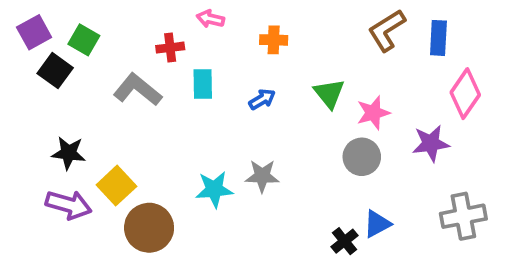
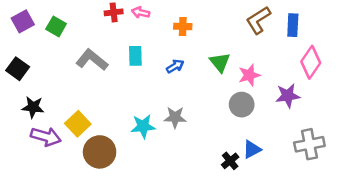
red cross: (170, 48) -> (114, 12), moved
black square: (55, 71) -> (18, 69), moved
black star: (69, 153) -> (33, 107), moved

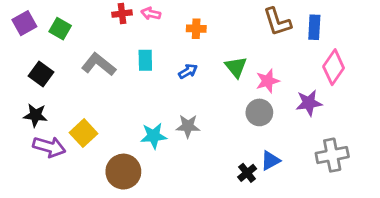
brown L-shape: (258, 20) -> (277, 22), turned -76
black square: (18, 69) -> (41, 74), moved
brown circle: (100, 152) -> (123, 172), moved

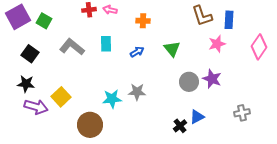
purple square: (24, 23) -> (18, 17), size x1.4
pink diamond: (334, 67) -> (259, 47), moved
pink star: (268, 81) -> (217, 44), moved
purple star: (309, 103) -> (212, 79), moved, turned 30
gray cross: (332, 155) -> (242, 113), size x0.7

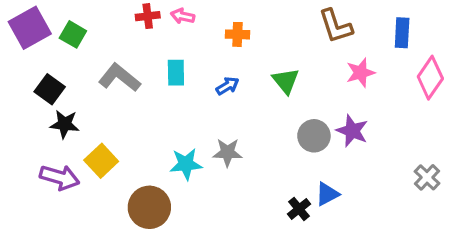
blue rectangle: (229, 20) -> (402, 33), moved
black star: (26, 84) -> (65, 124), moved
gray cross: (242, 113) -> (427, 177), moved, turned -35

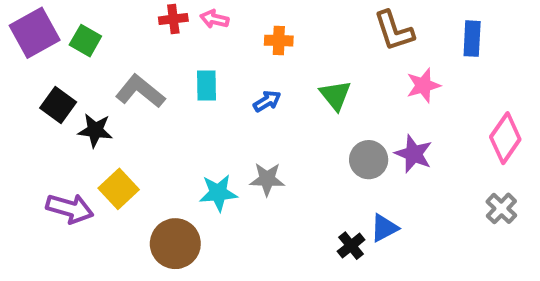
pink diamond: (430, 78) -> (505, 138), moved
black star: (65, 124) -> (95, 130), moved

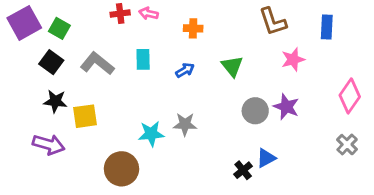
black square: (58, 105) -> (51, 62), moved
black star: (95, 130) -> (55, 101), moved
yellow square: (119, 189) -> (85, 116), moved, turned 35

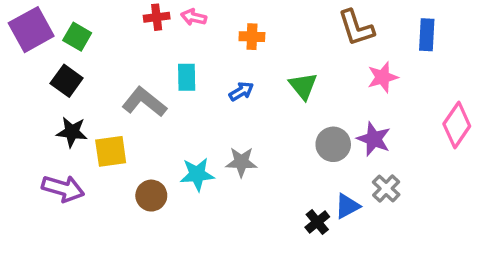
gray L-shape: (97, 63) -> (144, 102), moved
gray cross: (347, 145) -> (386, 188), moved
brown circle: (121, 169) -> (151, 196), moved, size x0.7

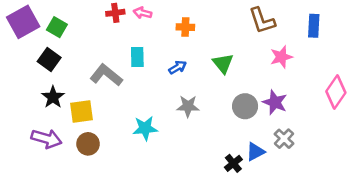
black star: (72, 132) -> (53, 97), turned 30
gray star: (241, 162) -> (188, 106), moved
brown circle: (151, 196) -> (88, 144), moved

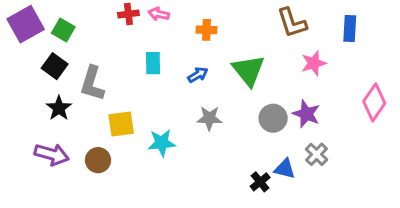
green triangle: (223, 63) -> (248, 70), size x1.4
gray L-shape: (106, 75) -> (92, 83), moved, turned -112
yellow square: (82, 111) -> (121, 124), moved
blue triangle: (255, 152) -> (285, 169), turned 42

